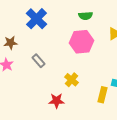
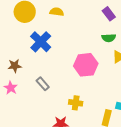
green semicircle: (86, 16) -> (109, 38), moved
yellow cross: (72, 80) -> (76, 103), turned -32

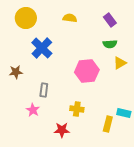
yellow semicircle: (57, 12) -> (70, 18), moved
gray rectangle: (43, 84) -> (44, 90), turned 48
pink star: (11, 88) -> (33, 110), moved

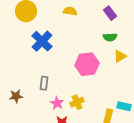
brown star: (16, 72) -> (16, 96), moved
yellow cross: (77, 109) -> (77, 102), turned -32
pink star: (33, 110) -> (57, 103), moved

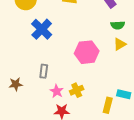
green semicircle: (110, 37) -> (118, 25), moved

